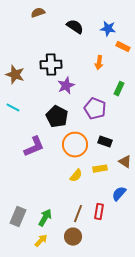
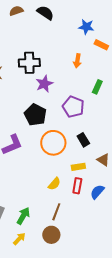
black semicircle: (75, 27) -> (45, 13), moved
black rectangle: (105, 142) -> (83, 140), turned 40
yellow semicircle: (76, 176) -> (54, 184), moved
red rectangle: (99, 212) -> (77, 186), moved

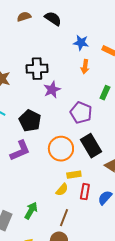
blue star: (86, 27) -> (81, 43), moved
black pentagon: (35, 115) -> (30, 121), moved
black rectangle: (83, 140) -> (91, 146), size x1.6
yellow rectangle: (78, 167) -> (74, 175), moved
green arrow: (23, 216) -> (31, 211), moved

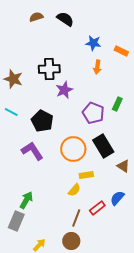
green rectangle: (105, 93) -> (117, 104), moved
purple L-shape: (20, 151) -> (32, 151), turned -100
red rectangle: (85, 192) -> (97, 208), moved, turned 42
green arrow: (31, 211) -> (26, 200), moved

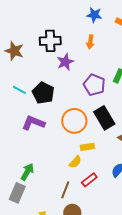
orange arrow: (97, 67) -> (90, 42), moved
cyan line: (11, 112) -> (19, 90), moved
purple L-shape: (32, 151) -> (33, 123), turned -35
red rectangle: (97, 208) -> (89, 180), moved
brown line: (76, 218) -> (65, 190), moved

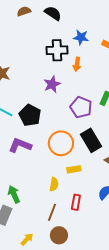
black cross: (50, 41) -> (57, 50), moved
yellow semicircle: (75, 162) -> (54, 184), moved, turned -32
green arrow: (27, 172) -> (14, 194), turned -54
red rectangle: (89, 180) -> (76, 202), turned -42

